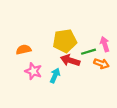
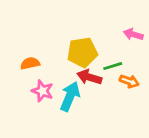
pink arrow: (105, 44) -> (133, 34), moved, turned -56
cyan arrow: (55, 75) -> (70, 96), size x1.5

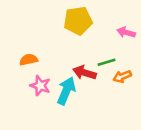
yellow pentagon: (82, 52) -> (78, 21), moved
orange arrow: (129, 81) -> (122, 77), turned 138

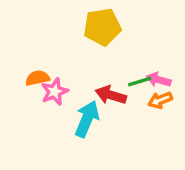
pink arrow: (126, 32) -> (159, 80), moved
pink star: (40, 86) -> (55, 92), moved, turned 30

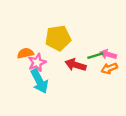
yellow pentagon: (102, 27) -> (58, 38), moved
cyan arrow: (87, 119) -> (39, 81), moved, turned 130

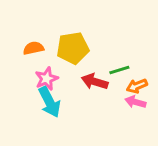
orange semicircle: (25, 53) -> (33, 48), moved
pink arrow: (108, 54) -> (135, 102), moved

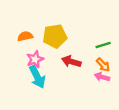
green line: (119, 70) -> (103, 45), moved
orange arrow: (137, 86) -> (103, 65), turned -112

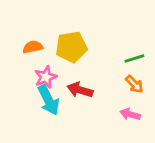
red arrow: (71, 61) -> (80, 90), moved
pink arrow: (102, 77) -> (130, 114), moved

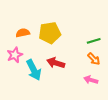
pink star: (46, 77) -> (15, 55), moved

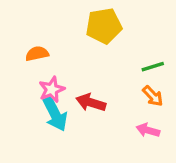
yellow pentagon: (50, 33) -> (104, 26), moved
pink star: (15, 55) -> (52, 89), moved

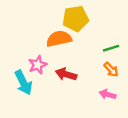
orange semicircle: (37, 54) -> (59, 39), moved, size x1.5
cyan arrow: (55, 114) -> (23, 83), moved

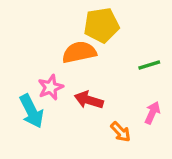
orange arrow: (111, 70) -> (121, 132), moved
pink arrow: (108, 94) -> (152, 113), moved, turned 98

